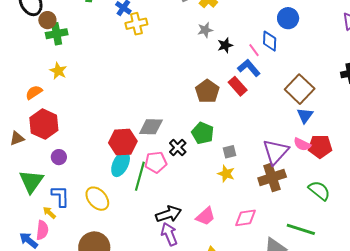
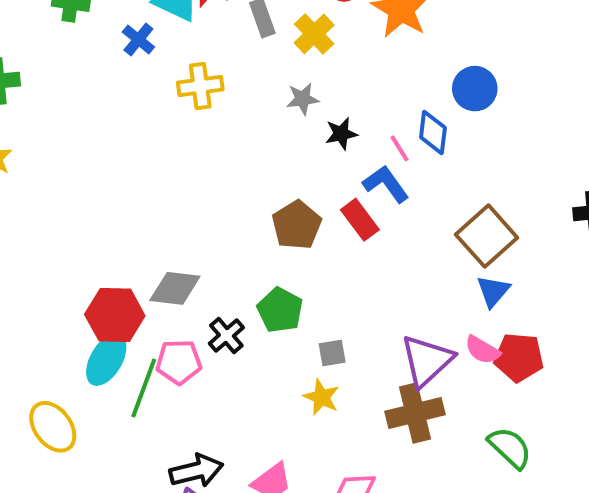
yellow cross: (136, 24) -> (200, 86), moved

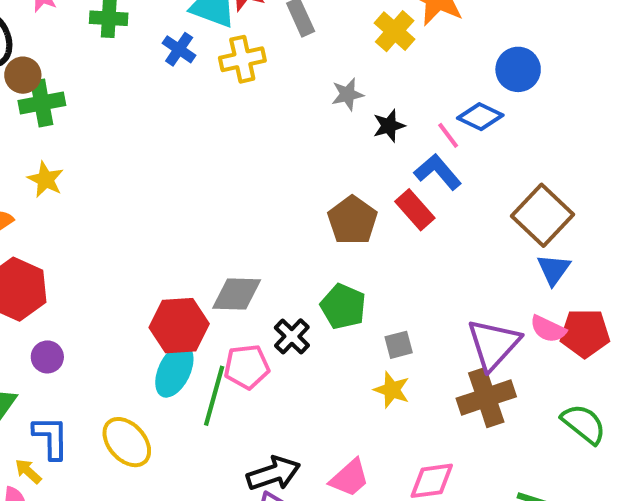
yellow cross: (314, 34) -> (395, 31), moved
yellow cross: (200, 86) -> (242, 59), moved
blue diamond: (433, 132) -> (480, 117), turned -66

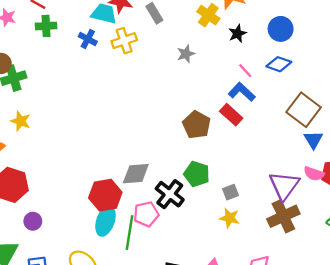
blue diamond: (480, 117) -> (279, 64), moved
black star: (389, 126) -> (237, 34), moved
black cross: (292, 336) -> (170, 194), size x1.4

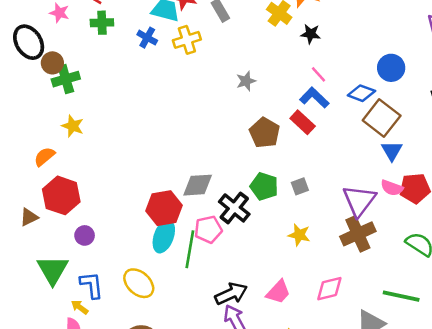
blue circle: (281, 29) -> (391, 68), moved
black star: (237, 34) -> (311, 34), turned 30
gray star: (186, 54) -> (246, 81), moved
blue diamond: (279, 64) -> (361, 93), moved
gray square: (231, 192) -> (300, 186), moved

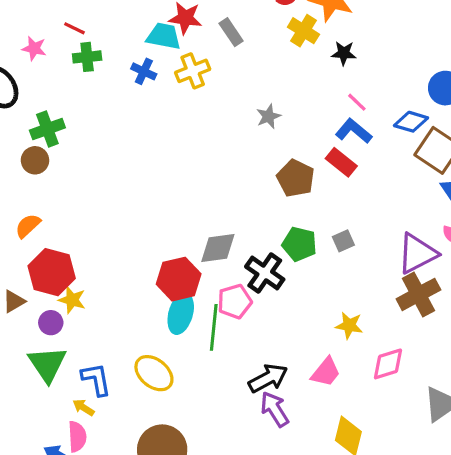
brown circle: (52, 63) -> (35, 160), moved
yellow star: (73, 126) -> (72, 300), moved
purple triangle: (359, 201) -> (417, 254), turned 30
purple circle: (85, 235) -> (51, 323), moved
yellow star: (299, 235) -> (349, 325), moved

